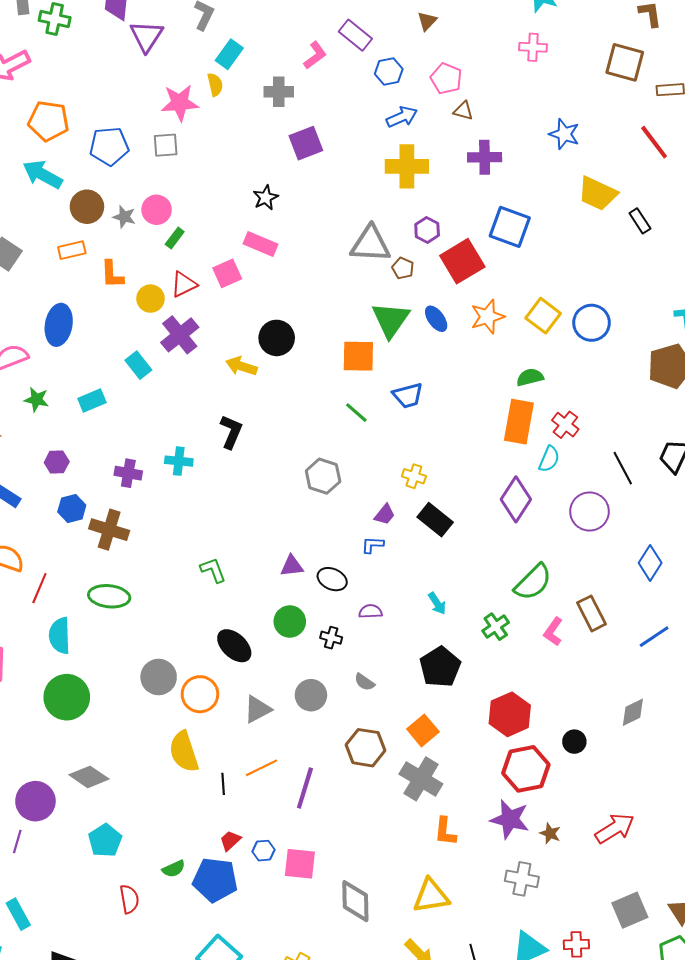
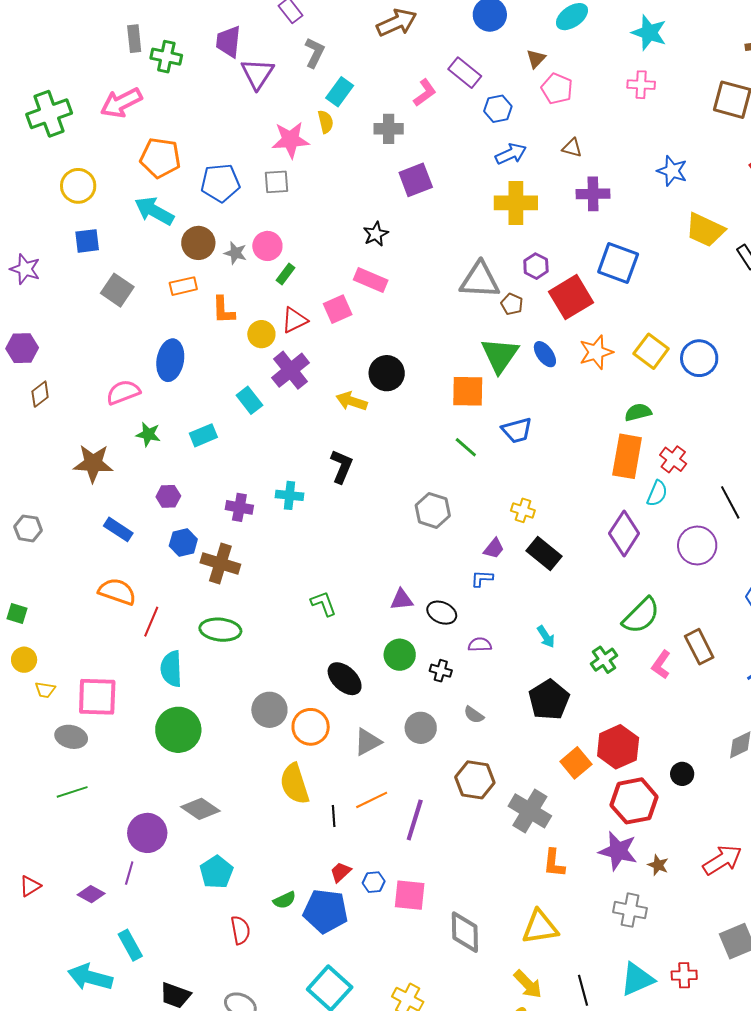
pink pentagon: (446, 79) -> (557, 89), moved
orange square: (423, 730) -> (576, 763), moved

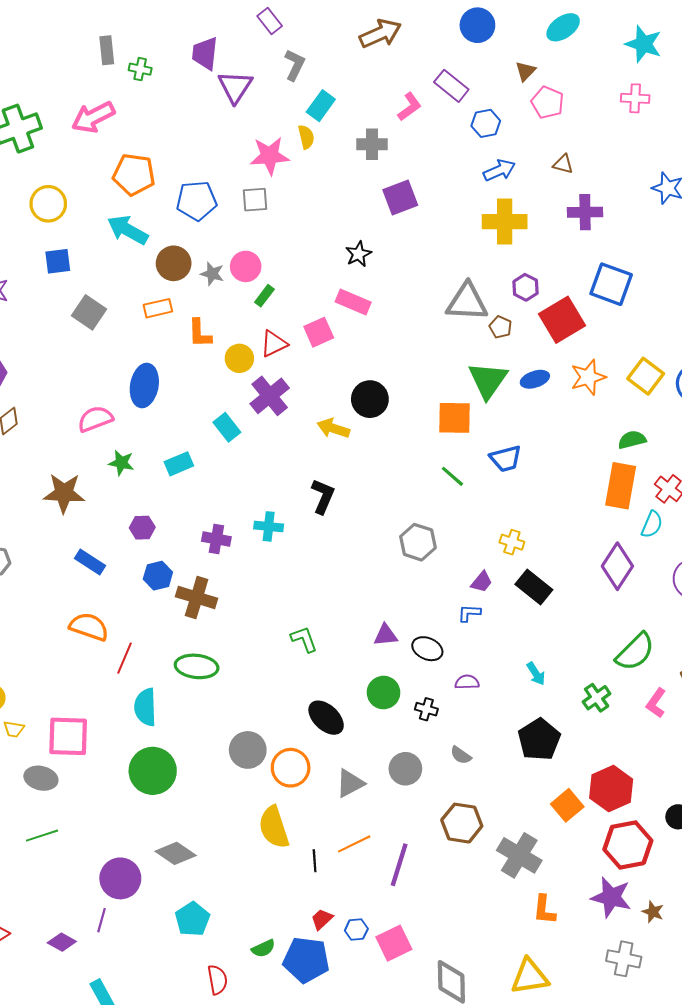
green cross: (166, 57) -> (140, 69), size x0.7
blue ellipse: (545, 354) -> (535, 379), turned -72
pink square: (410, 895) -> (394, 943), turned -32

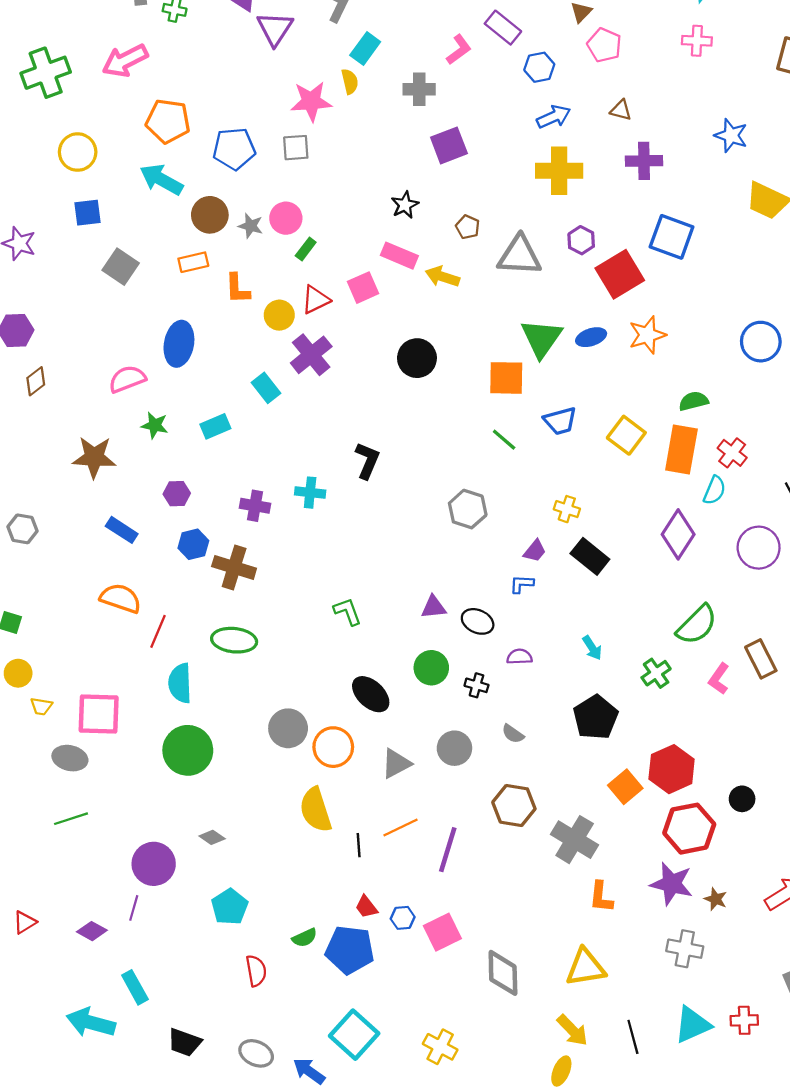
brown pentagon: (500, 327) -> (468, 227), moved
yellow square: (646, 376) -> (626, 435), moved
yellow arrow: (333, 428) -> (442, 277), moved
gray diamond: (176, 853) -> (212, 837), size x0.6
red trapezoid: (322, 919) -> (366, 907), turned -85

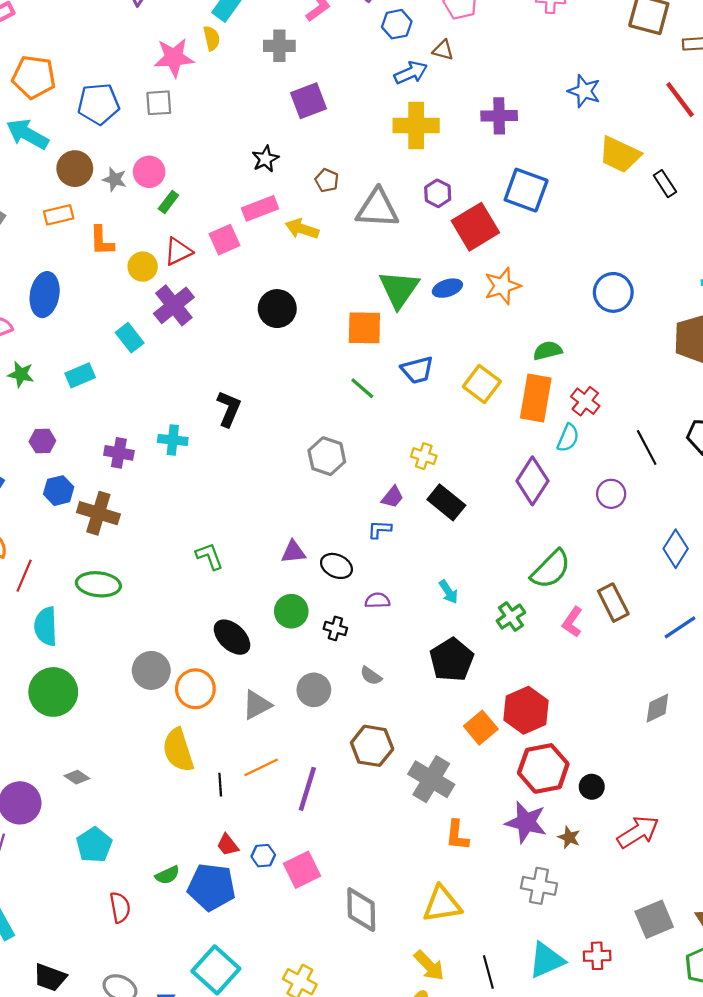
brown triangle: (621, 110) -> (443, 50), moved
pink rectangle: (399, 256) -> (260, 208), turned -44
purple circle: (759, 548) -> (611, 494), size x0.7
black circle: (742, 799) -> (592, 787), moved

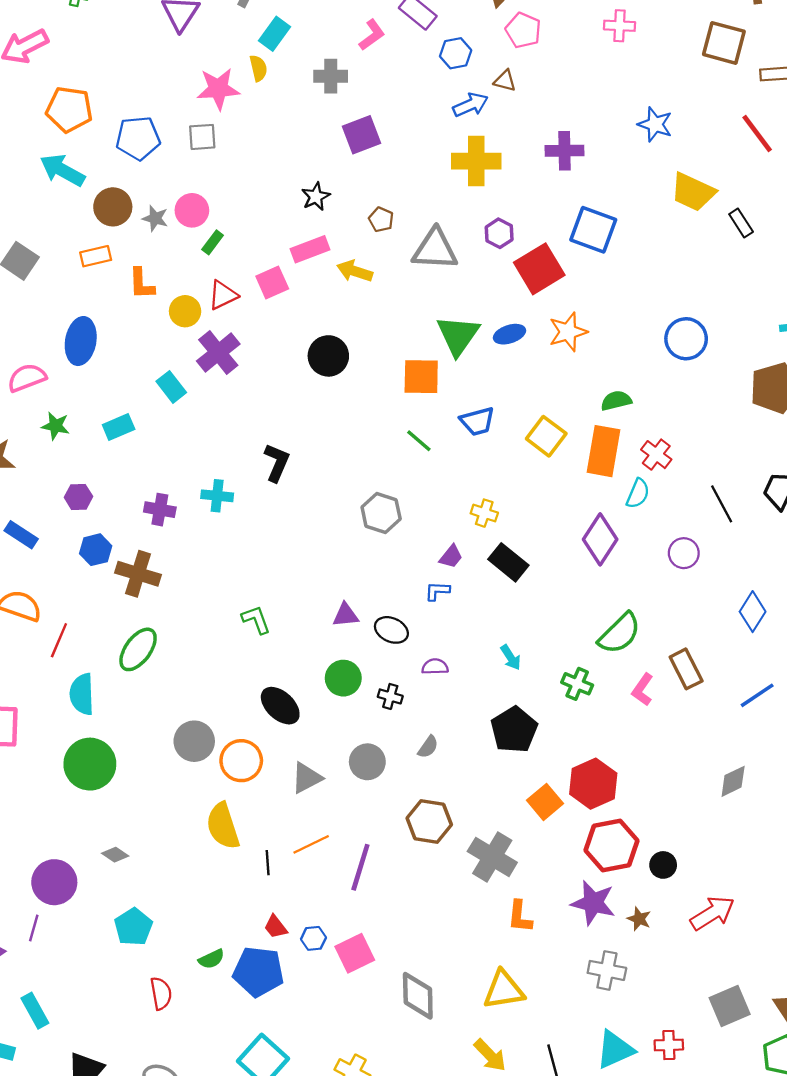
green ellipse: (98, 584) -> (138, 649), turned -60
green cross: (511, 617) -> (577, 684), turned -32
gray semicircle: (371, 676) -> (428, 747), turned -90

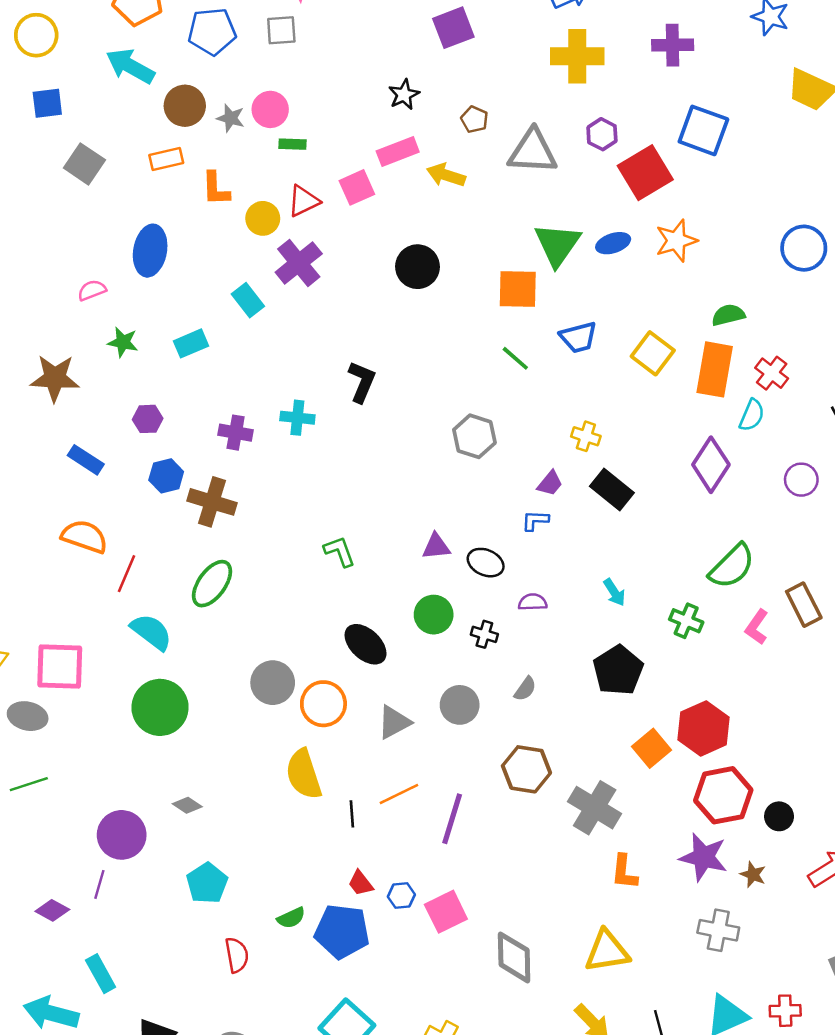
green rectangle: (213, 242) -> (292, 144), turned 55
pink semicircle: (27, 378) -> (92, 290), size x0.7
cyan semicircle: (82, 694) -> (151, 632), turned 129

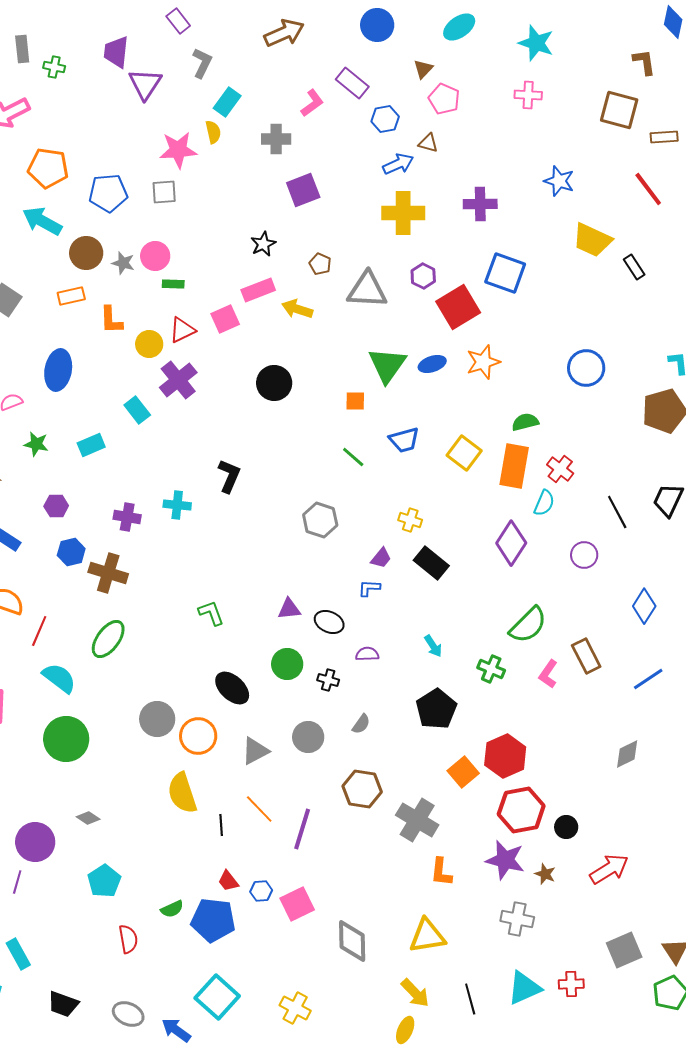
orange square: (518, 289) -> (355, 401), size x0.6
orange line: (399, 794) -> (259, 809), turned 72

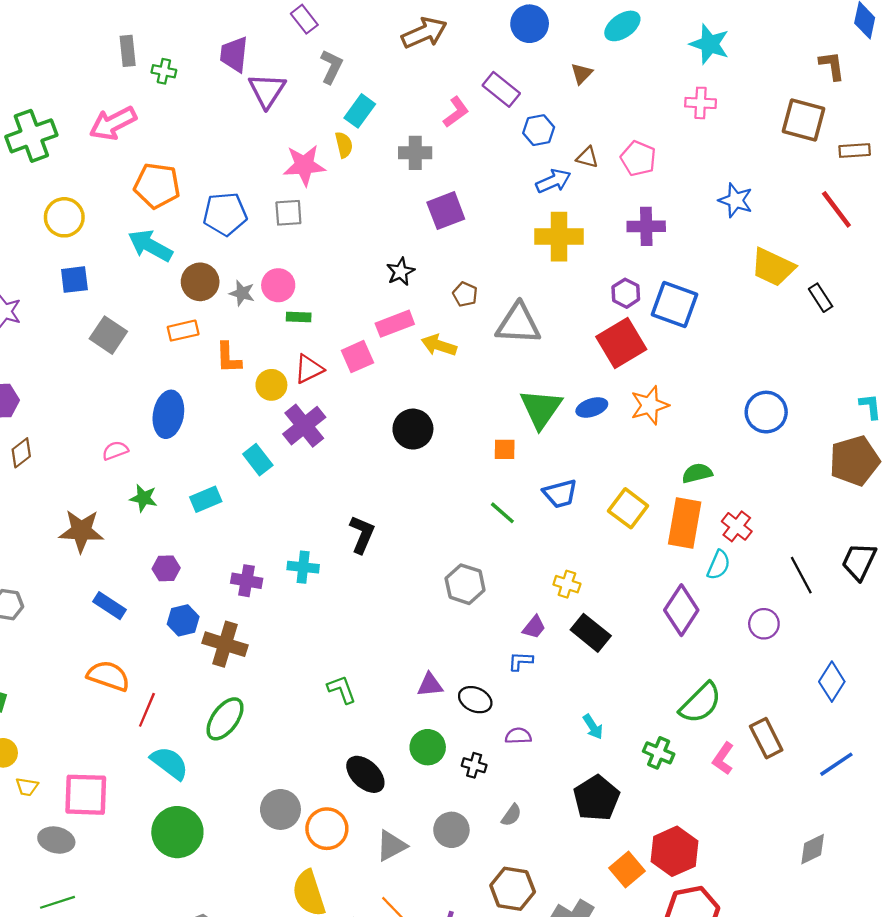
pink pentagon: (444, 99) -> (638, 158), moved
purple hexagon: (423, 276) -> (626, 293), moved

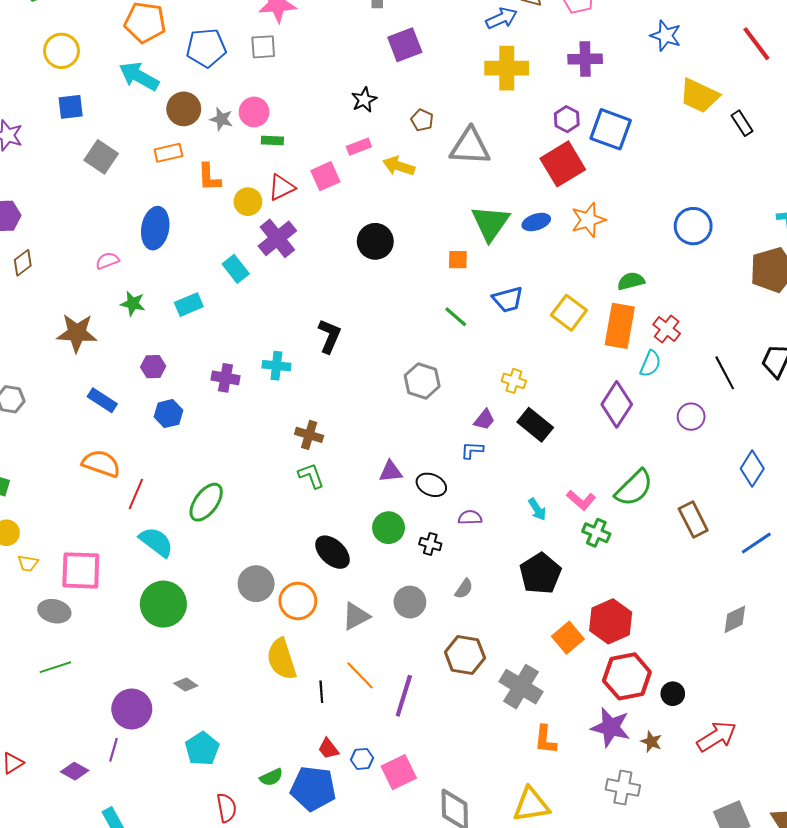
pink rectangle: (395, 324) -> (359, 147), size x0.7
brown cross: (225, 644) -> (309, 435), moved, size x0.7
pink L-shape: (723, 758) -> (581, 500), moved, turned -84

